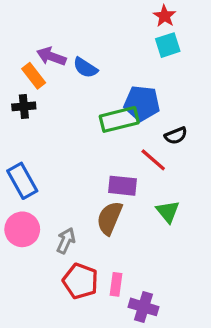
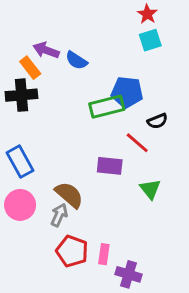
black cross: (24, 106) -> (21, 95), size x1.5
brown semicircle: (110, 218) -> (69, 195), moved, turned 108

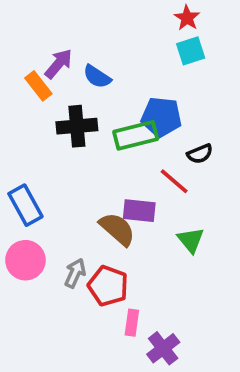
purple arrow: (46, 50) -> (59, 64), turned 110
black cross: (21, 95) -> (77, 126), moved
brown semicircle: (69, 195) -> (117, 229), moved
red pentagon: (72, 251) -> (108, 286), moved
purple cross: (128, 274) -> (163, 348), turned 35

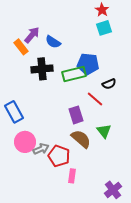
purple rectangle: (139, 211) -> (76, 115), turned 66
brown semicircle: (117, 229) -> (81, 139), moved
pink circle: (25, 260) -> (25, 142), moved
gray arrow: (75, 273) -> (41, 149), turned 42
purple cross: (163, 348) -> (113, 190), moved

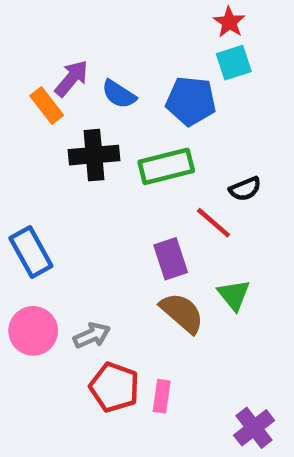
blue pentagon: (88, 64) -> (191, 101), moved
pink circle: (25, 142) -> (33, 331), moved
red pentagon: (59, 156) -> (114, 387), moved

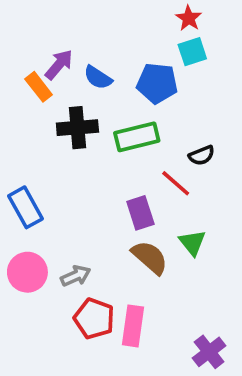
pink rectangle: (162, 396) -> (133, 326), size x1.5

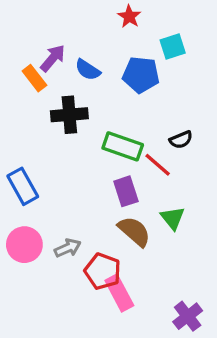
red star: (189, 18) -> (129, 17), moved
green rectangle: (137, 137) -> (123, 146), moved, turned 33
red pentagon: (94, 319) -> (103, 271), moved
pink rectangle: (133, 326) -> (119, 293), turned -36

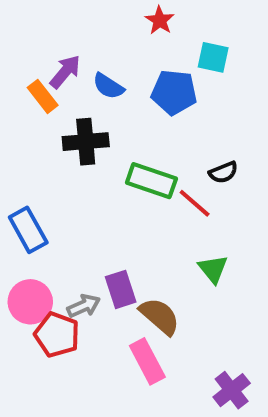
cyan square: (173, 46) -> (213, 57), turned 30
purple rectangle: (126, 191) -> (121, 289), moved
brown semicircle: (134, 231) -> (160, 316), moved
red pentagon: (103, 271) -> (57, 335), moved

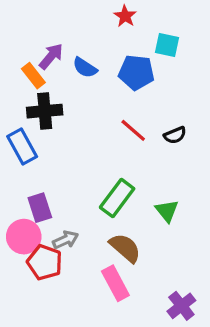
black cross: (86, 142) -> (45, 111), moved
green rectangle: (151, 181) -> (117, 198), moved, turned -72
red line: (195, 203) -> (133, 130), moved
blue rectangle: (28, 230) -> (22, 146), moved
purple rectangle: (121, 289) -> (40, 208), moved

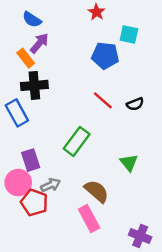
blue semicircle: (85, 68) -> (32, 20), moved
green rectangle: (117, 198) -> (77, 141), moved
purple cross: (181, 306) -> (140, 236), turned -30

